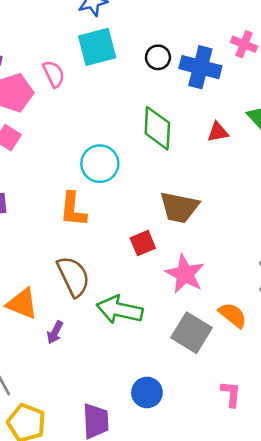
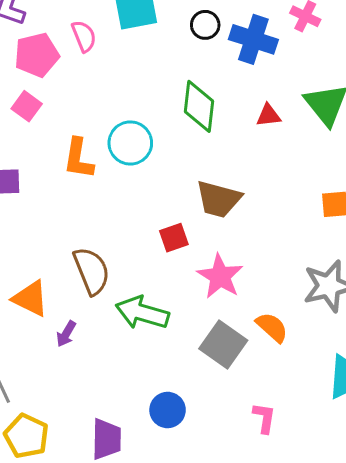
orange L-shape: (73, 209) -> (79, 159), moved

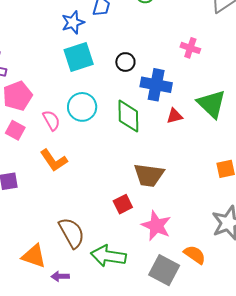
pink semicircle: (84, 36) -> (51, 120), moved
blue cross: (253, 39) -> (156, 85), moved
cyan circle: (130, 143) -> (82, 107), moved
orange L-shape: (79, 159) -> (54, 160), turned -36
purple arrow: (66, 334) -> (60, 276), turned 66

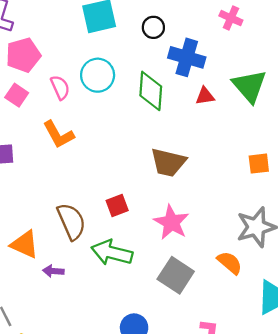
red square: (123, 204) -> (117, 205), moved
orange semicircle: (195, 255) -> (230, 263), moved

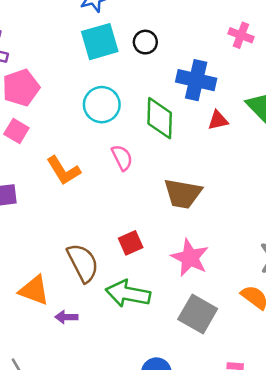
black circle: (153, 27) -> (145, 42), moved
pink semicircle: (60, 87) -> (122, 158), moved

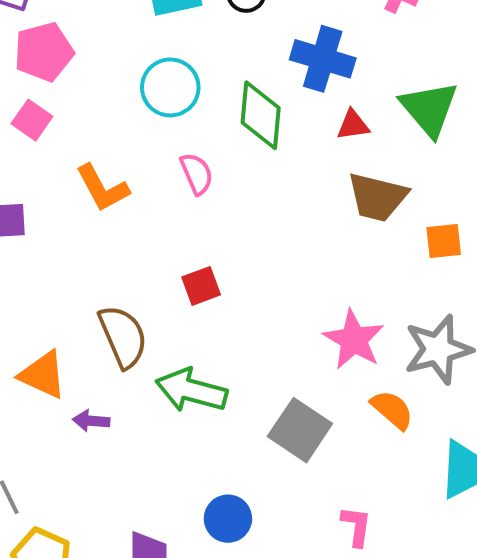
brown trapezoid: (183, 194) -> (377, 197), moved
red square: (131, 243) -> (201, 286), moved
pink star: (190, 258) -> (354, 340), moved

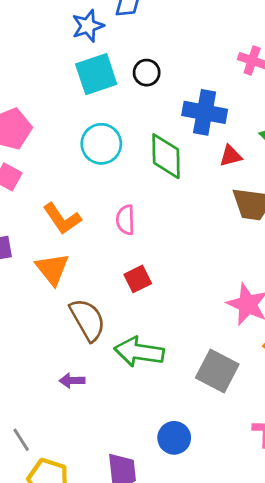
pink semicircle: (197, 174) -> (125, 220), moved, turned -152
orange triangle: (43, 375) -> (52, 269), moved, turned 33

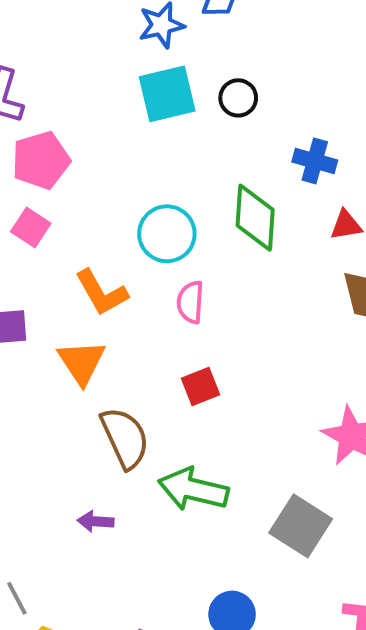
blue cross: (205, 112) -> (315, 161), size x0.7
cyan circle: (101, 144) -> (167, 234), moved

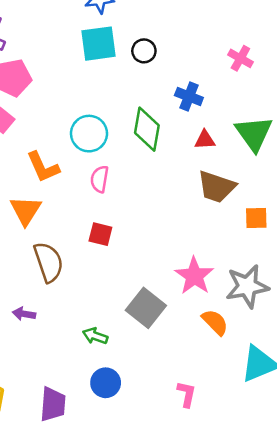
red square: (200, 387) -> (100, 234), turned 30
green arrow: (193, 489) -> (95, 336), moved, size x0.6
gray square: (301, 526) -> (146, 308), moved

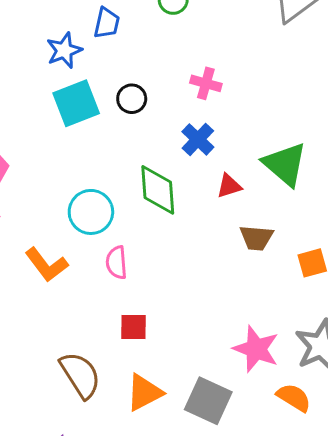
pink cross: (240, 58) -> (206, 83), moved
blue cross: (189, 97) -> (198, 139), turned 36
brown trapezoid: (217, 187) -> (256, 238), size x0.7
orange triangle: (26, 210) -> (144, 393), moved, turned 44

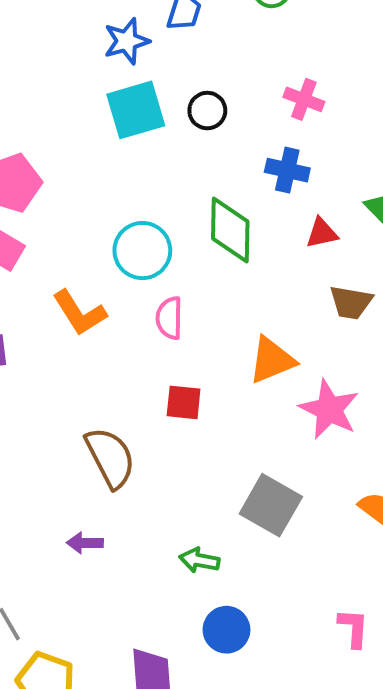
blue cross: (198, 139) -> (287, 170), turned -36
pink star: (256, 349) -> (329, 409), moved
orange triangle: (144, 393) -> (272, 360), moved

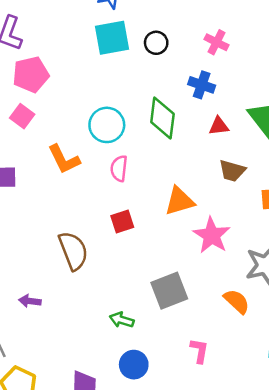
red square: (184, 402) -> (122, 221), turned -30
gray square: (271, 505) -> (169, 291), turned 33
purple arrow: (85, 543) -> (30, 301), moved
pink L-shape: (354, 628) -> (199, 351), moved

